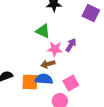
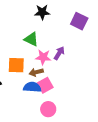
orange square: (30, 82) -> (16, 65), moved
pink square: (71, 83) -> (45, 85), moved

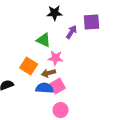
purple square: (79, 21) -> (92, 22), turned -30
purple arrow: (59, 53) -> (72, 32), moved
orange square: (16, 65) -> (29, 66), turned 30

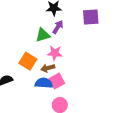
purple arrow: (72, 32) -> (58, 27), moved
green triangle: (44, 40) -> (43, 35), turned -42

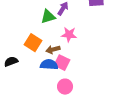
pink star: (55, 53) -> (69, 35), moved
pink square: (57, 81) -> (62, 63), turned -35

